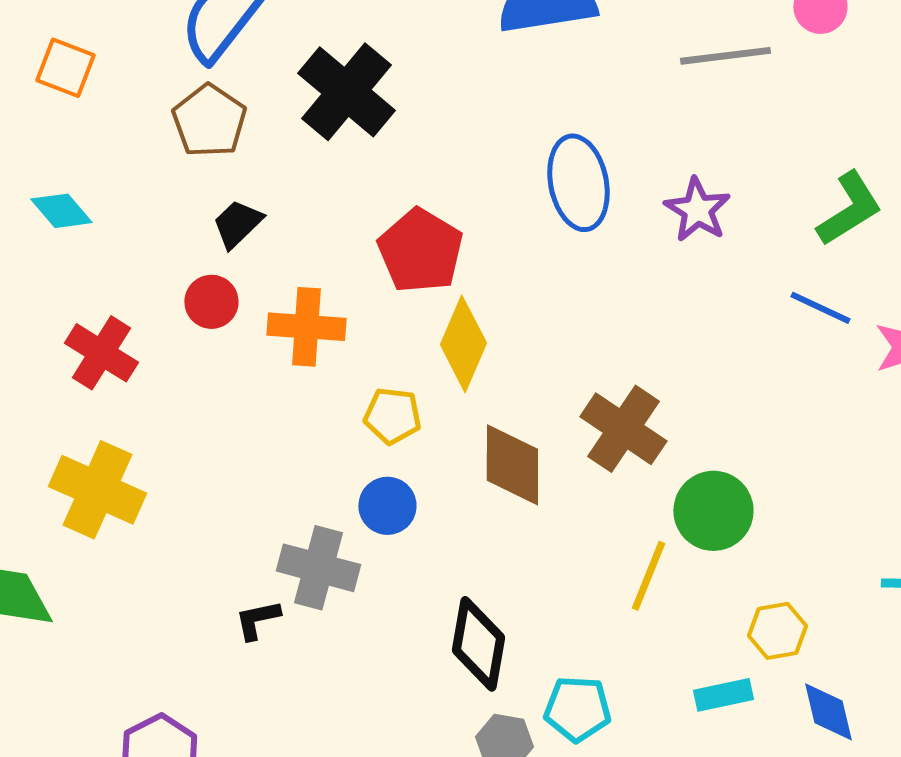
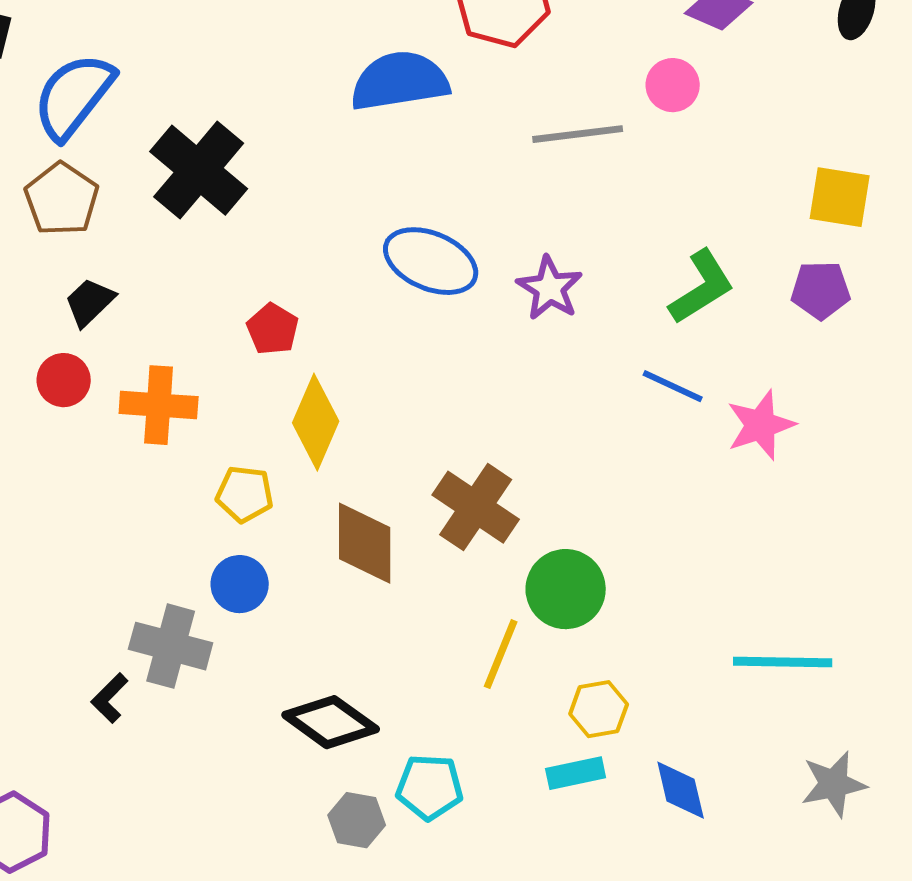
blue ellipse: (578, 183) -> (431, 261), turned -56
red pentagon: (420, 251) -> (273, 329), size x0.6
black L-shape: (257, 620) -> (110, 698), turned -33
yellow hexagon: (777, 631) -> (599, 709), moved
black diamond: (478, 644) -> (331, 722), turned -64

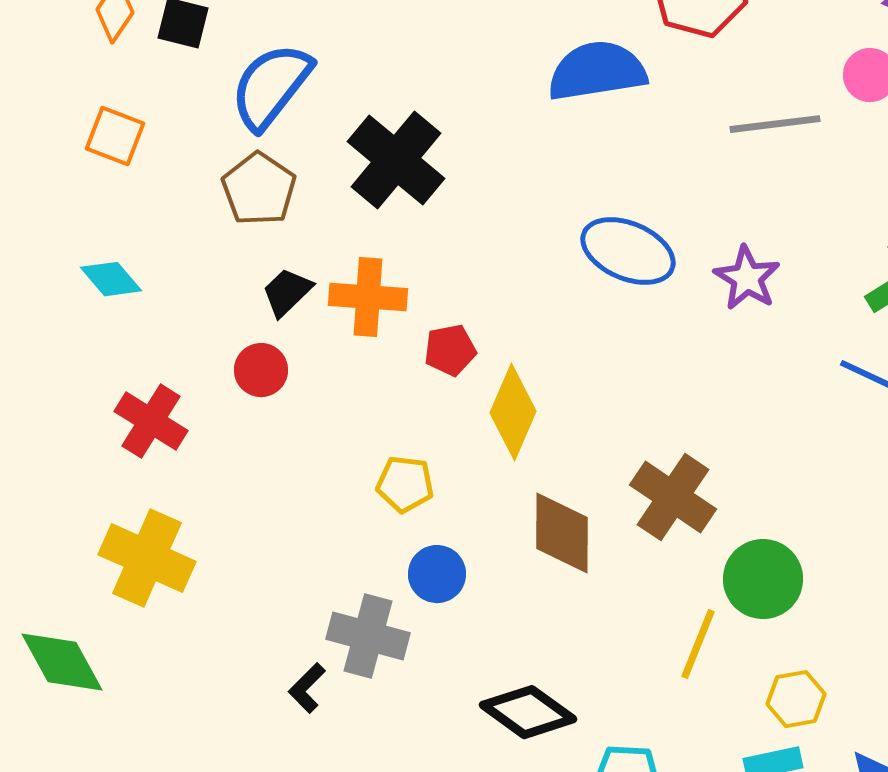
red pentagon: (273, 329) -> (450, 350), moved, turned 30
orange cross: (159, 405) -> (368, 297), moved
yellow pentagon: (245, 494) -> (405, 484), moved

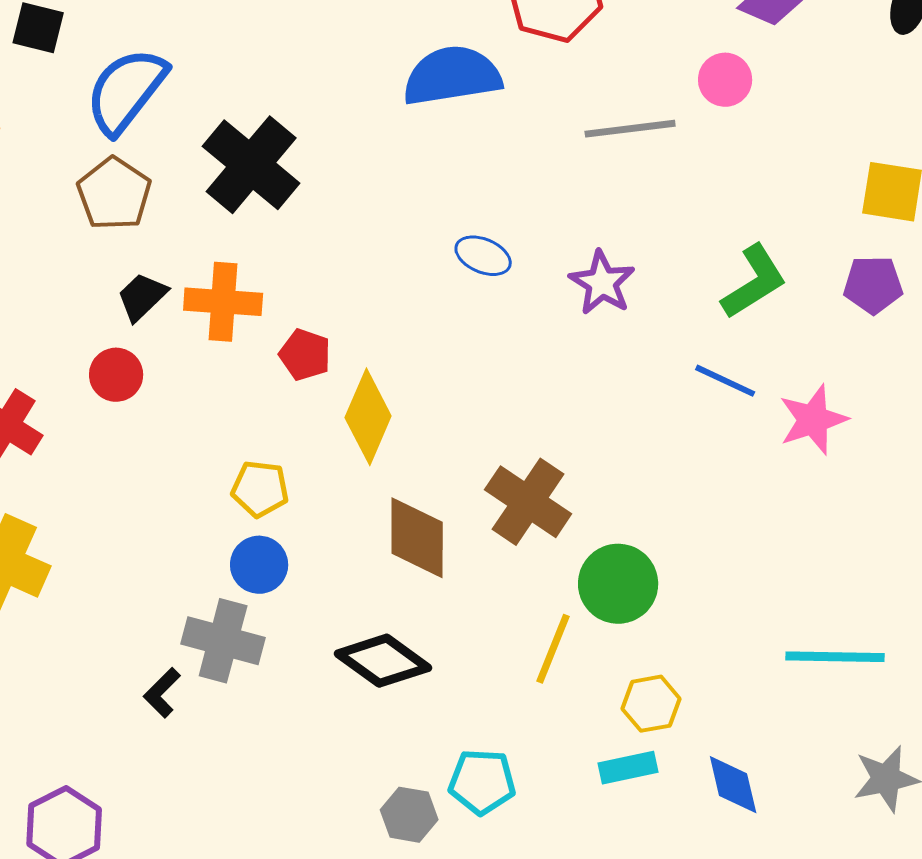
blue ellipse: (628, 251) -> (483, 256), size x0.6
red pentagon: (450, 350) -> (305, 355), turned 30
blue circle: (437, 574) -> (259, 565), moved
black diamond: (528, 712) -> (383, 661), moved

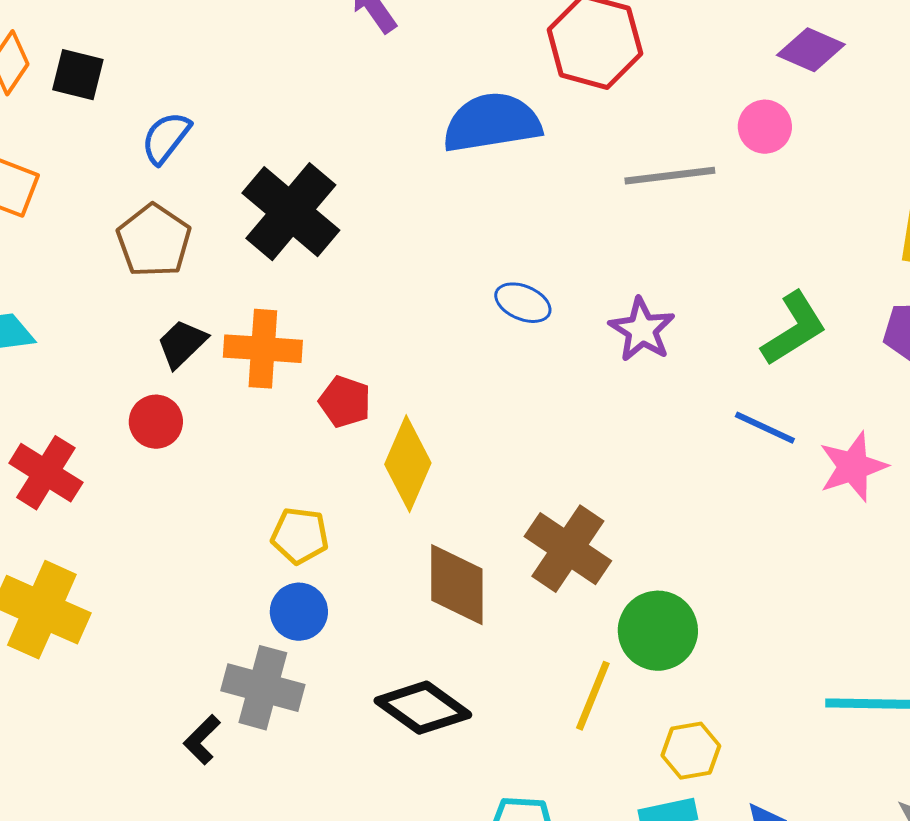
blue semicircle: (126, 91) -> (166, 138), size x0.6

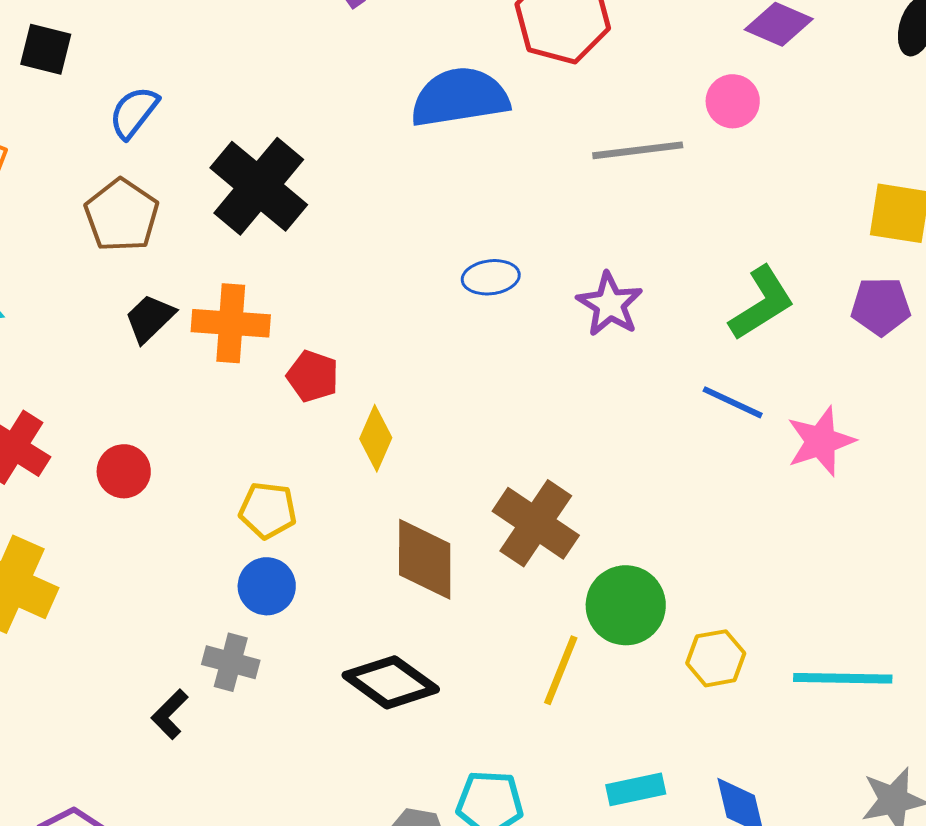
blue ellipse: (523, 303) -> (491, 277), turned -30
red circle: (156, 422) -> (124, 471), moved
yellow diamond: (408, 464) -> (376, 438), size x0.7
gray cross: (263, 688) -> (231, 662), size x0.7
yellow hexagon: (691, 751) -> (716, 658), moved

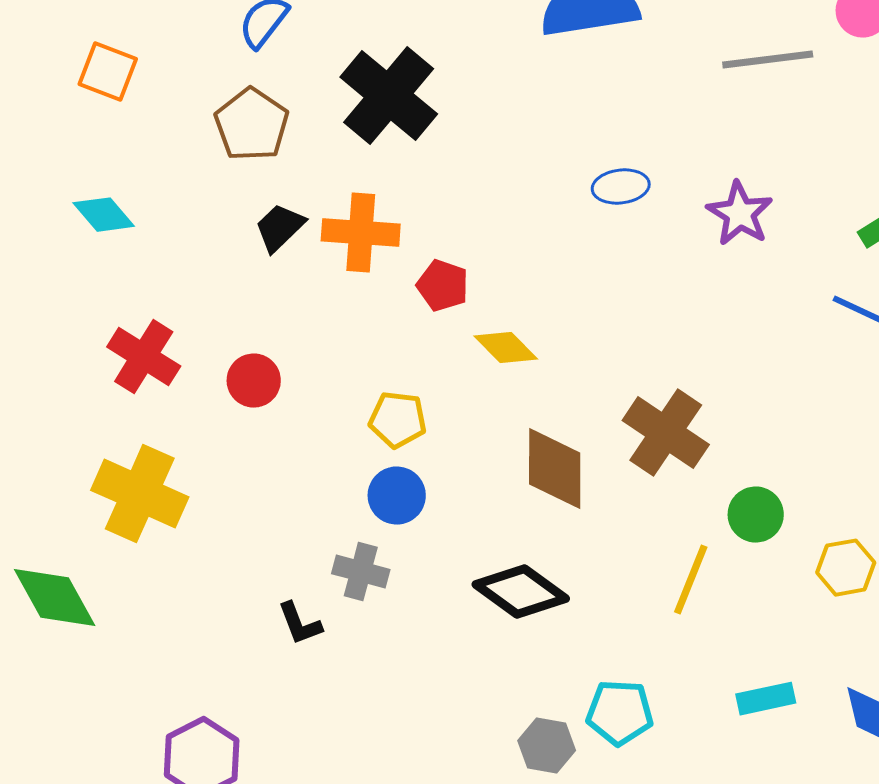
yellow diamond: (376, 438) -> (506, 348), turned -68
green circle: (626, 605) -> (756, 515), size x0.7
black L-shape: (170, 714) -> (300, 624), turned -66

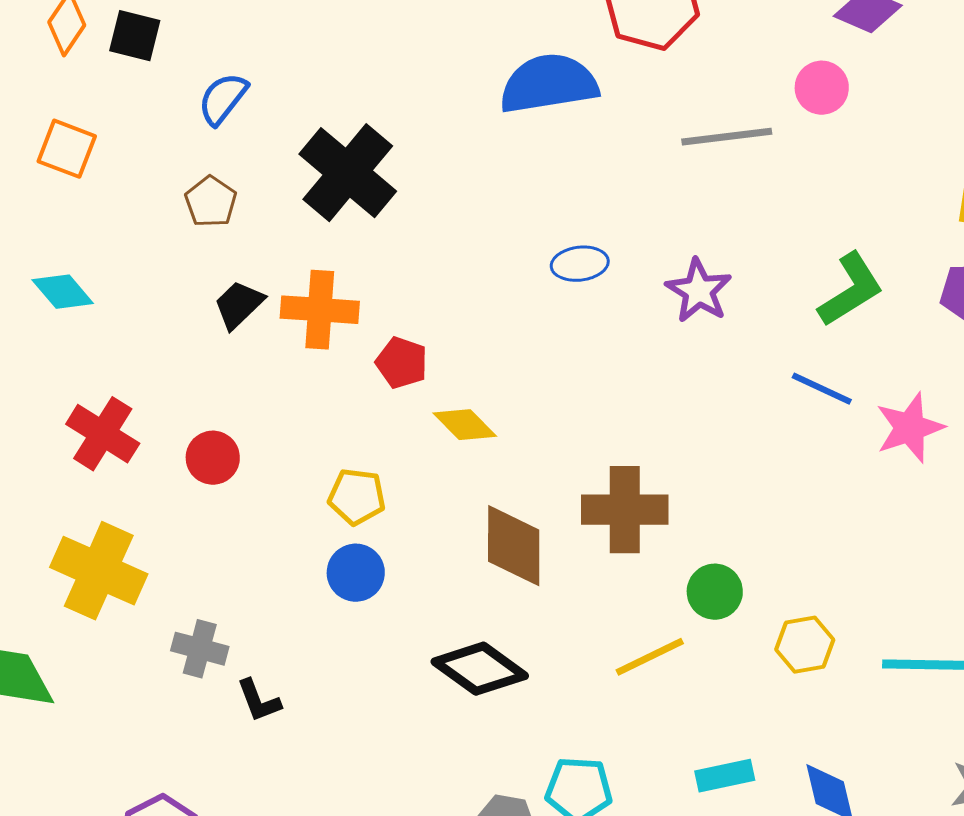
brown pentagon: (252, 125) -> (211, 202), size x0.7
brown cross: (666, 433) -> (625, 510), turned -34
gray cross: (361, 572) -> (200, 649), moved
yellow line: (691, 580) -> (650, 657), turned 42

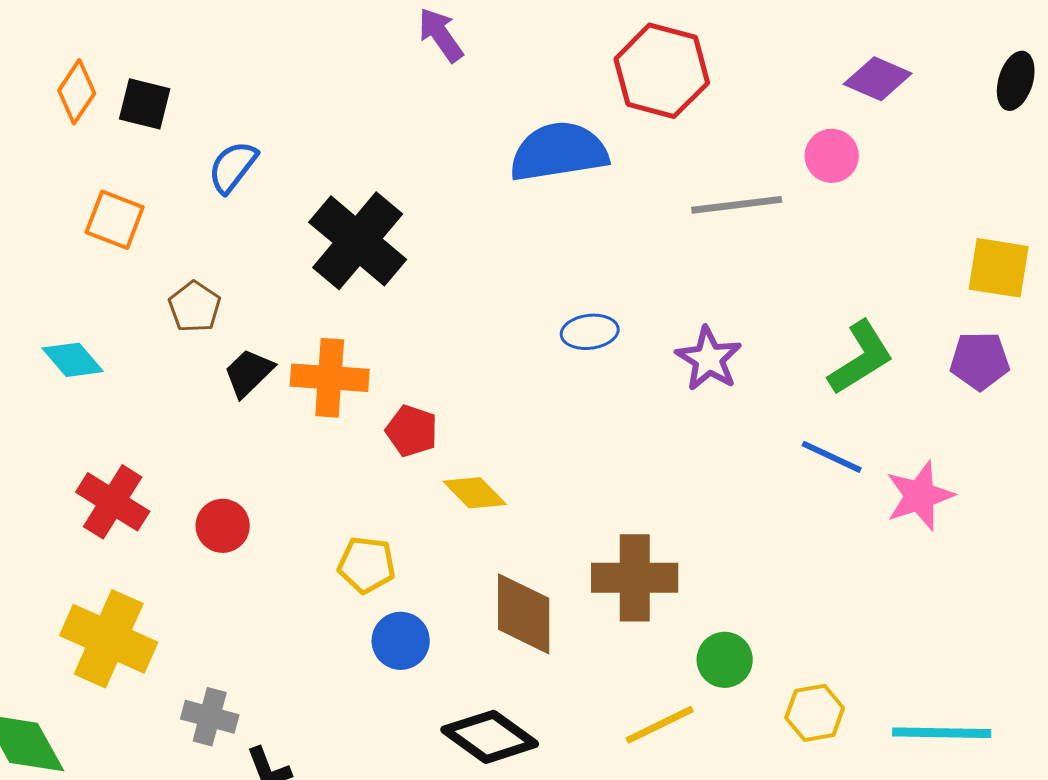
orange square: (67, 149) -> (115, 220), moved
brown pentagon: (211, 202) -> (195, 307), moved
blue circle: (356, 573) -> (401, 641), moved

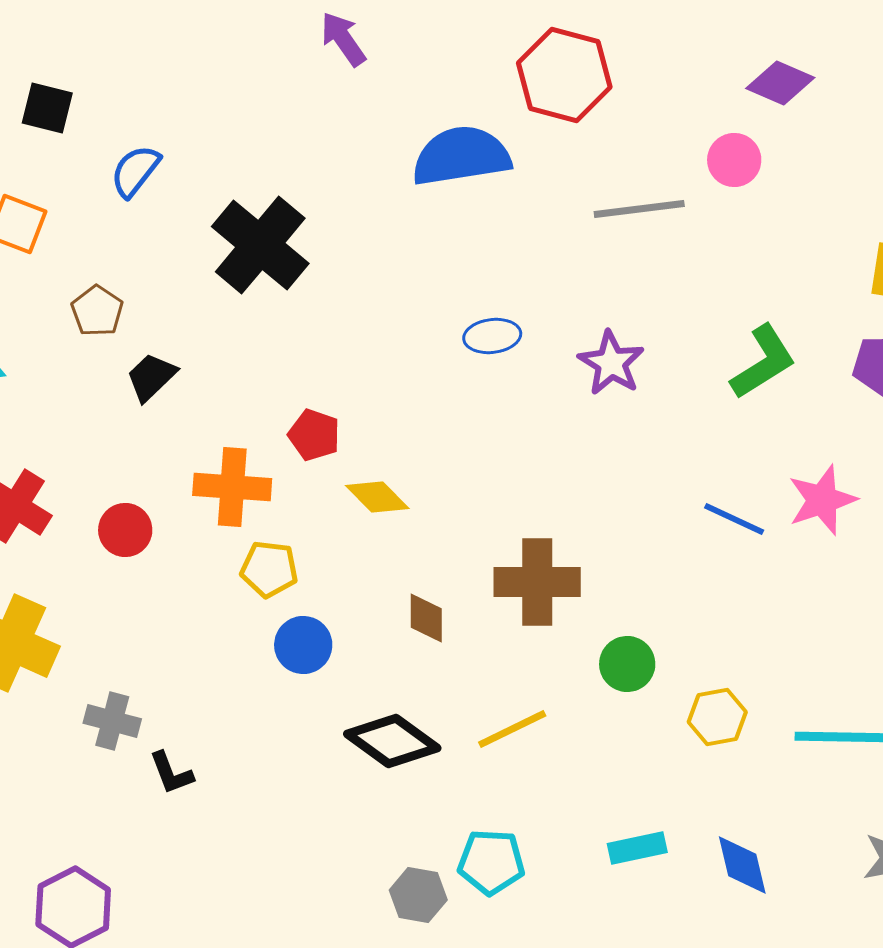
orange cross: (330, 378) -> (232, 487), moved
blue line: (832, 457) -> (734, 519), moved
brown diamond: (524, 614) -> (426, 618), size x0.6
yellow line: (660, 725) -> (512, 729), moved

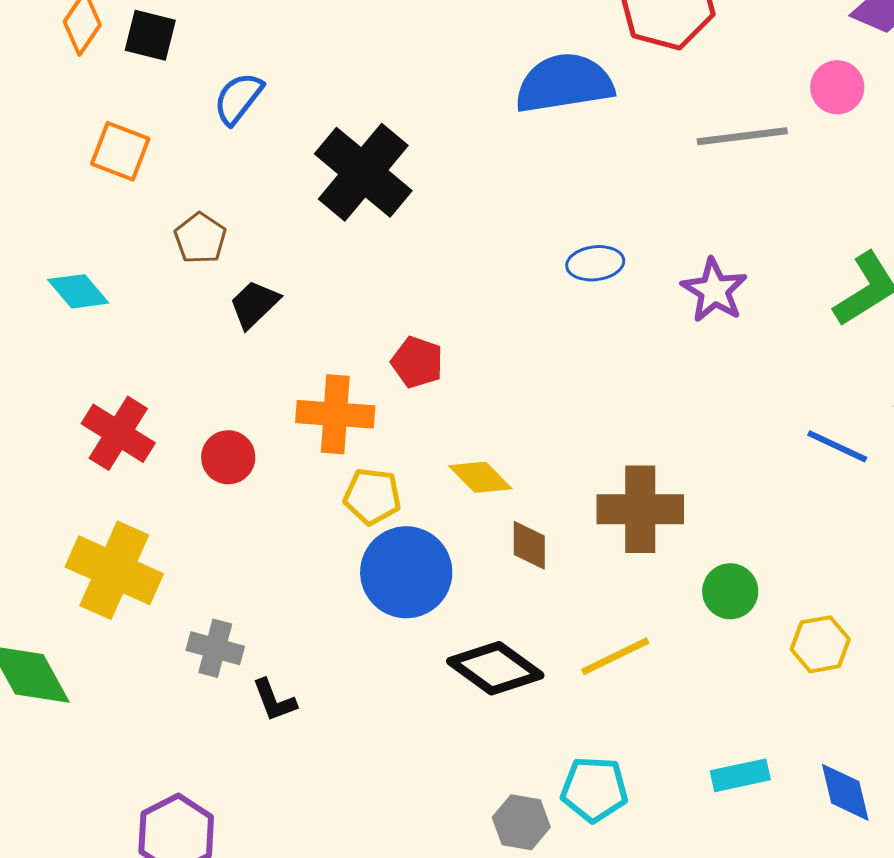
yellow diamond: (377, 497) -> (480, 477), moved
blue circle: (303, 645) -> (406, 572), size x1.6

